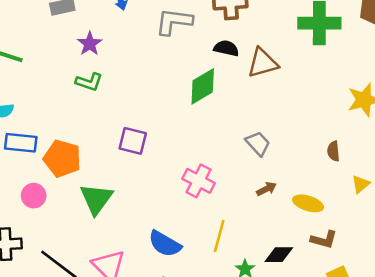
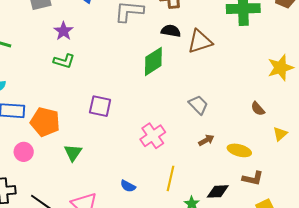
brown semicircle: (333, 151) -> (258, 109), turned -35
pink cross: (199, 181) -> (153, 136), turned 30
green triangle: (96, 199) -> (73, 153), size x0.7
blue semicircle: (165, 244) -> (128, 186), size x0.6

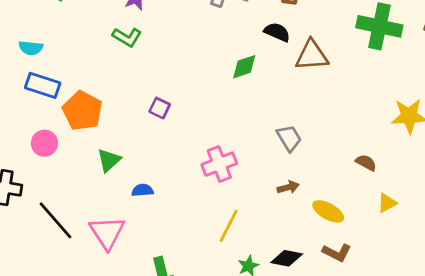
green diamond: (153, 61) -> (244, 67), size x0.7
purple square: (100, 106) -> (160, 108), size x0.7
brown semicircle: (258, 109) -> (366, 163), turned 147
blue semicircle: (128, 186) -> (142, 190), moved, turned 133

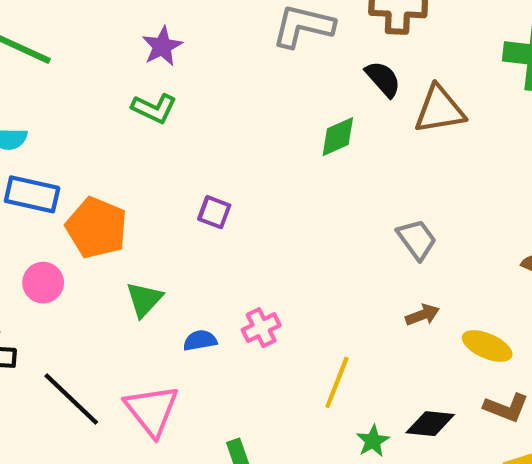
black semicircle: (277, 32) -> (383, 79), turned 30
pink cross: (219, 164) -> (261, 328), moved, size x0.7

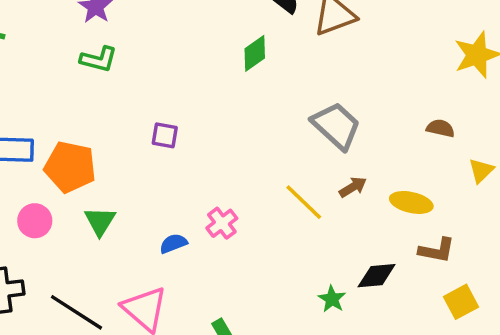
gray trapezoid: (417, 239) -> (336, 126), size x1.4
green triangle: (144, 299) -> (100, 221), moved
yellow line: (337, 382) -> (304, 202), moved, turned -57

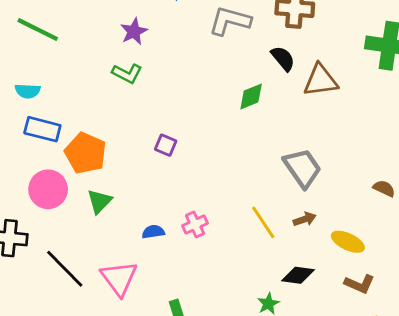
pink circle: (35, 221) -> (48, 189), size x1.4
black diamond: (377, 276) -> (298, 275), moved

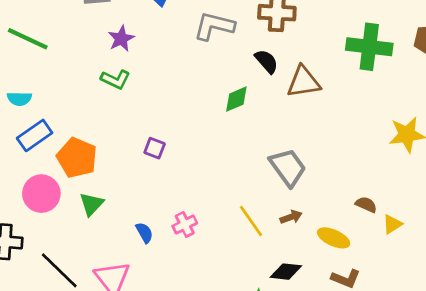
blue rectangle: (42, 129) -> (35, 135), turned -48
brown semicircle: (384, 188) -> (366, 205), moved
blue semicircle: (153, 232) -> (144, 233), turned 70

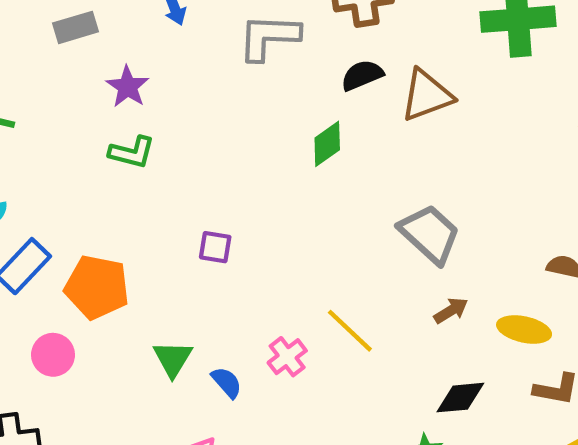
black semicircle: (267, 61) -> (362, 75), turned -60
pink circle: (41, 194) -> (53, 355), size x0.7
green triangle: (91, 204) -> (173, 359), moved
yellow line: (251, 221) -> (350, 331), moved

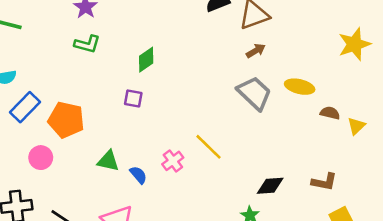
green diamond: (327, 144) -> (146, 60), moved
brown arrow: (451, 311) -> (256, 51), moved
yellow ellipse: (524, 329) -> (300, 87), moved
green triangle: (173, 359) -> (108, 161), turned -50

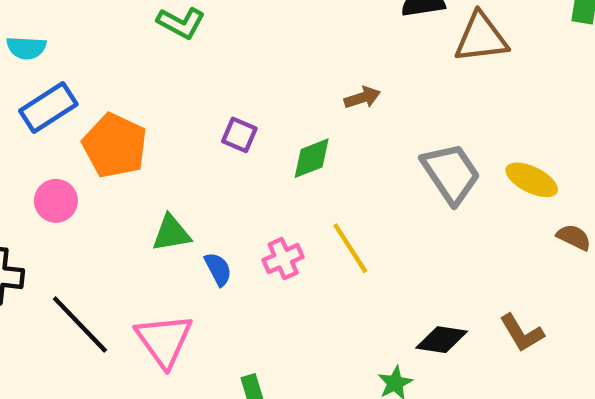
brown arrow: (256, 51) -> (362, 98), moved
green diamond: (146, 60) -> (312, 158), moved
green triangle: (108, 161) -> (171, 233), turned -35
brown L-shape: (324, 182) -> (522, 333), moved, turned 35

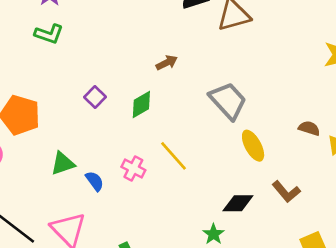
purple square: (239, 135) -> (95, 97), turned 30
yellow ellipse: (532, 180) -> (253, 146), moved, turned 44
pink cross: (283, 259) -> (133, 168), turned -30

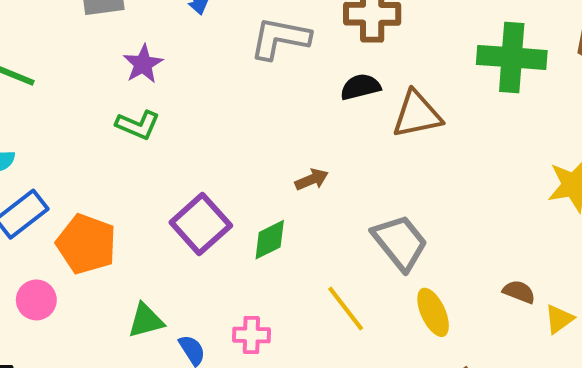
purple square: (95, 97) -> (201, 224), size x1.8
yellow line: (173, 156) -> (346, 308), moved
pink cross: (133, 168) -> (251, 335), turned -30

